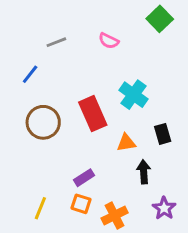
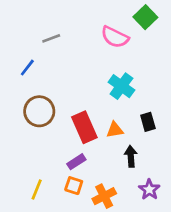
pink semicircle: (109, 41) -> (115, 37), moved, size x1.5
red rectangle: (93, 114) -> (84, 127), moved

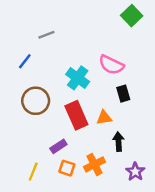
pink semicircle: (115, 37) -> (111, 65), moved
cyan cross: (121, 86) -> (78, 78), moved
black rectangle: (148, 122) -> (123, 94), moved
purple rectangle: (76, 162) -> (58, 146), moved
orange cross: (104, 196) -> (94, 164), moved

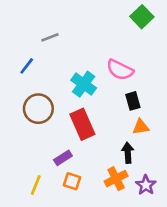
orange triangle: (104, 118) -> (141, 127), moved
orange cross: (94, 164) -> (116, 179), moved

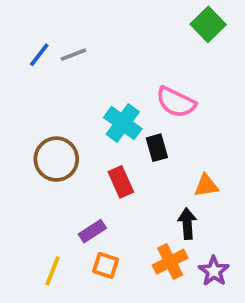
blue line: (27, 66) -> (39, 55), moved
black rectangle: (133, 101) -> (157, 148), moved
red rectangle: (82, 124) -> (121, 182), size x0.7

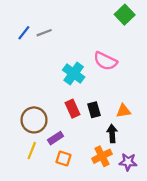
black rectangle: (157, 148) -> (94, 110), moved
brown circle: (56, 159) -> (34, 120), moved
yellow line: (53, 271) -> (32, 151), moved
purple star: (214, 271) -> (128, 162), turned -30

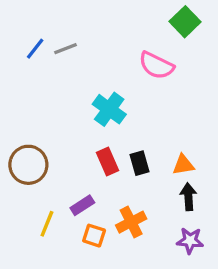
pink semicircle: (105, 61) -> (156, 65), moved
brown circle: (34, 120) -> (28, 165), moved
black arrow: (112, 134) -> (188, 197), moved
orange cross: (102, 156) -> (131, 222), moved

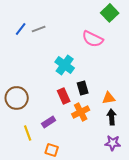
black rectangle: (140, 163) -> (83, 88), moved
orange cross: (131, 222) -> (81, 112), moved
yellow line: (47, 224) -> (28, 133), turned -42
orange square: (94, 236) -> (52, 150), moved

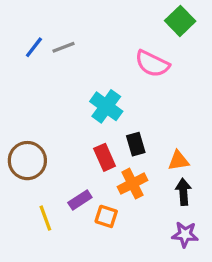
orange square: (52, 150) -> (106, 216), moved

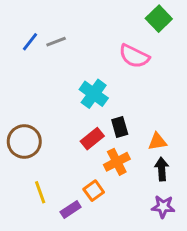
red rectangle: (105, 157) -> (92, 139), turned 75
purple rectangle: (80, 200) -> (71, 210), moved
orange square: (106, 216) -> (94, 191), turned 36

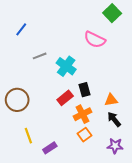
gray line: (56, 42) -> (40, 56), moved
black arrow: (162, 169) -> (114, 119), turned -35
orange square: (94, 191) -> (84, 135), moved

